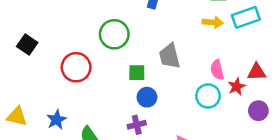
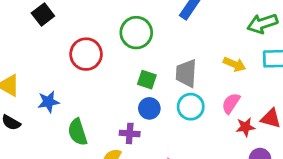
yellow arrow: (213, 22) -> (234, 64), moved
pink semicircle: (217, 70) -> (231, 103), turned 30
cyan circle: (208, 96) -> (191, 107), moved

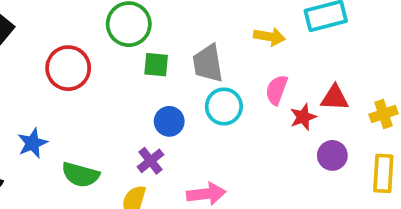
green square: (147, 80) -> (156, 65), moved
green semicircle: (78, 132) -> (80, 175), turned -44
purple cross: (130, 133) -> (151, 161), turned -30

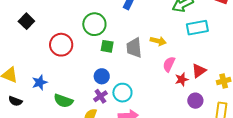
yellow arrow: (269, 37) -> (158, 41), moved
red triangle: (335, 98) -> (199, 71), turned -42
cyan circle: (224, 106) -> (122, 93), moved
blue circle: (169, 121) -> (102, 76), moved

